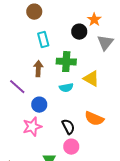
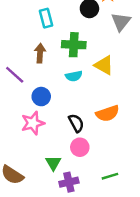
orange semicircle: (94, 119) -> (108, 113), turned -42

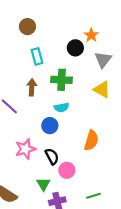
yellow triangle: (104, 65) -> (102, 89), moved
blue circle: (41, 97) -> (50, 126), moved
orange semicircle: (108, 113) -> (91, 140), turned -54
black semicircle: (76, 123) -> (52, 156), moved

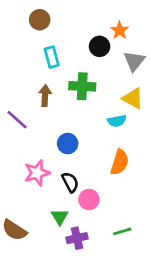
cyan semicircle: (62, 107) -> (117, 121), moved

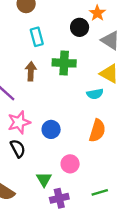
gray triangle: (134, 61) -> (110, 40), turned -36
blue circle: (68, 144) -> (51, 129), moved
pink star: (37, 173) -> (19, 122), moved
black semicircle: (70, 182) -> (18, 148), moved

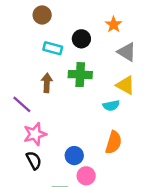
black circle: (80, 27) -> (81, 39), moved
cyan rectangle: (37, 37) -> (53, 48), turned -60
blue circle: (51, 129) -> (74, 156), moved

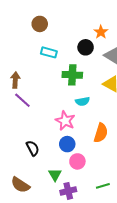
black circle: (81, 39) -> (86, 47), moved
brown arrow: (47, 83) -> (15, 80), moved
cyan semicircle: (111, 106) -> (82, 101), moved
pink star: (35, 134) -> (65, 121), moved, turned -30

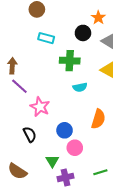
pink star: (65, 121) -> (40, 107), moved

